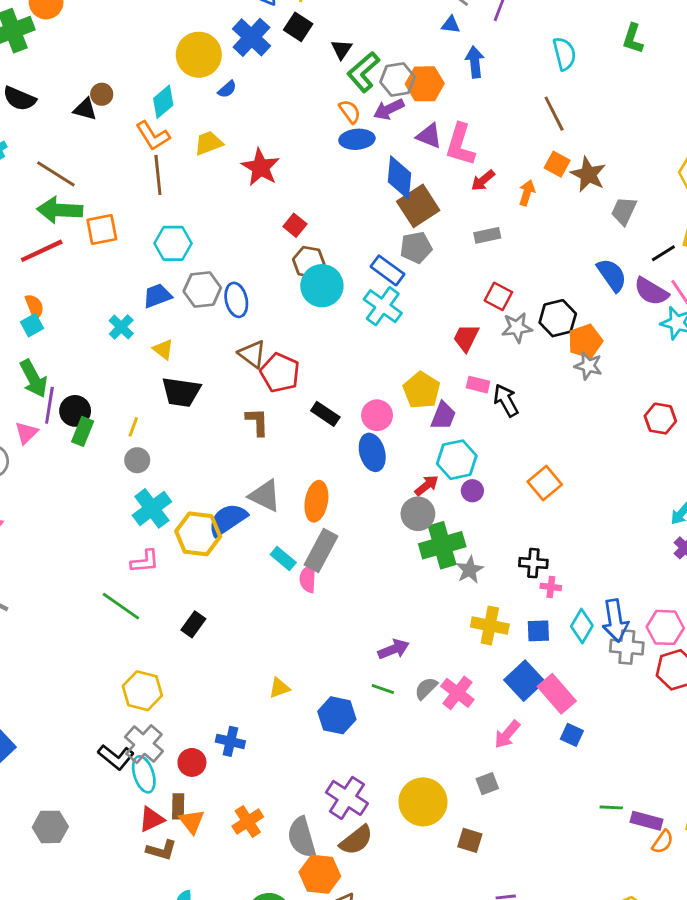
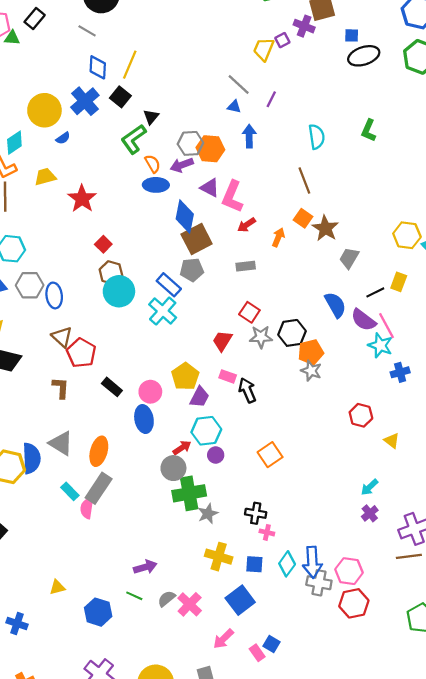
green L-shape: (363, 72) -> (134, 139), moved
blue semicircle: (228, 520) -> (31, 458), turned 116
pink rectangle: (557, 694) -> (257, 653), moved, size x0.6

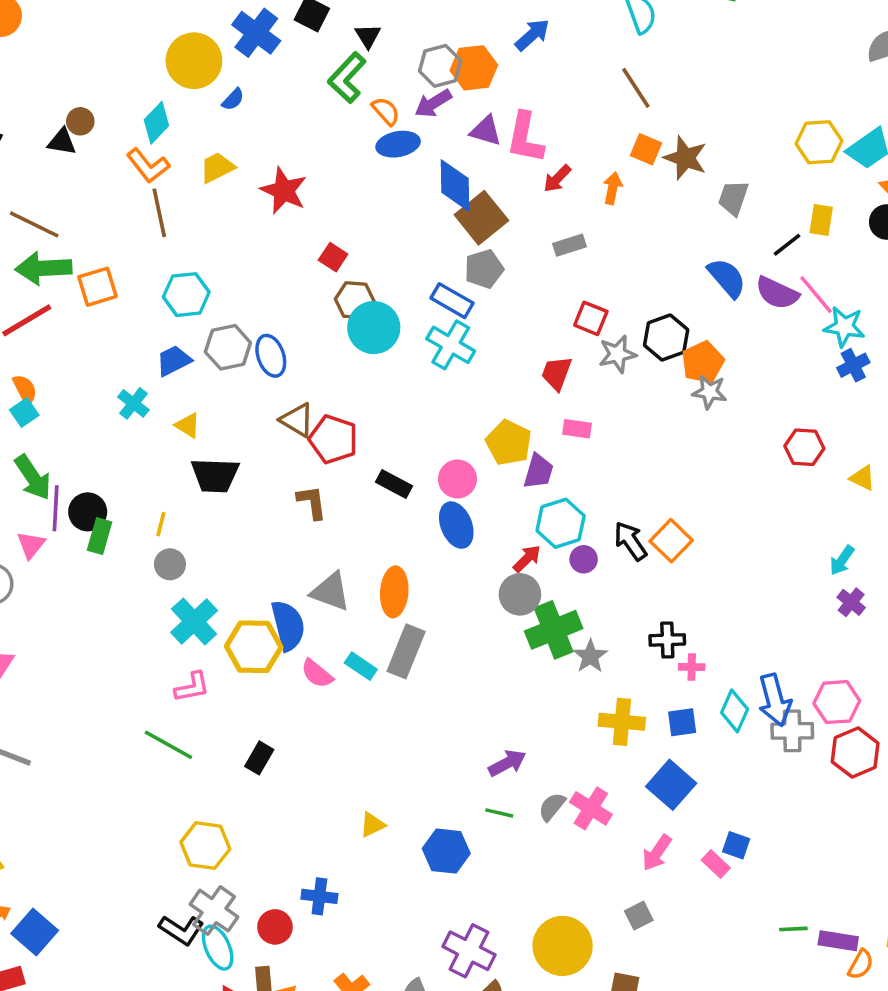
blue arrow: (249, 136) -> (532, 35), turned 60
cyan star: (380, 345) -> (844, 327), moved
black arrow: (247, 390) -> (630, 541), moved
pink semicircle: (87, 508) -> (317, 674), moved, turned -48

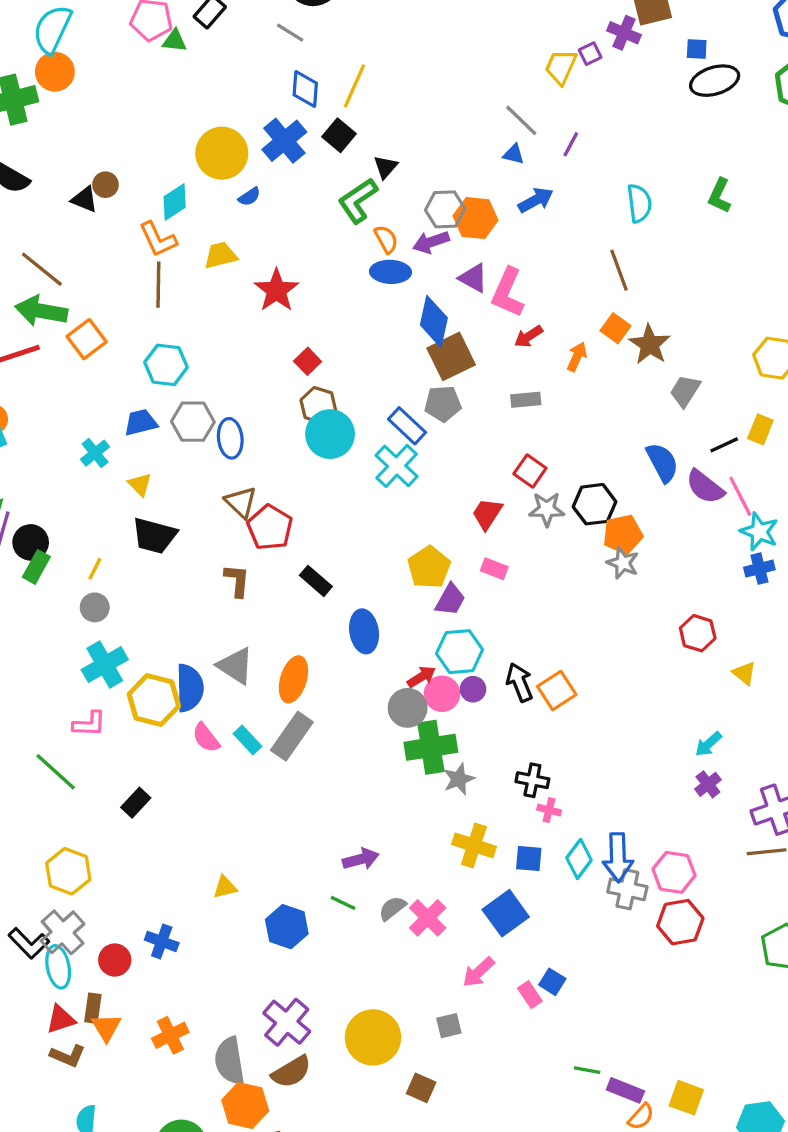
orange square: (97, 287) -> (87, 339), turned -33
pink circle: (457, 479) -> (442, 694), moved

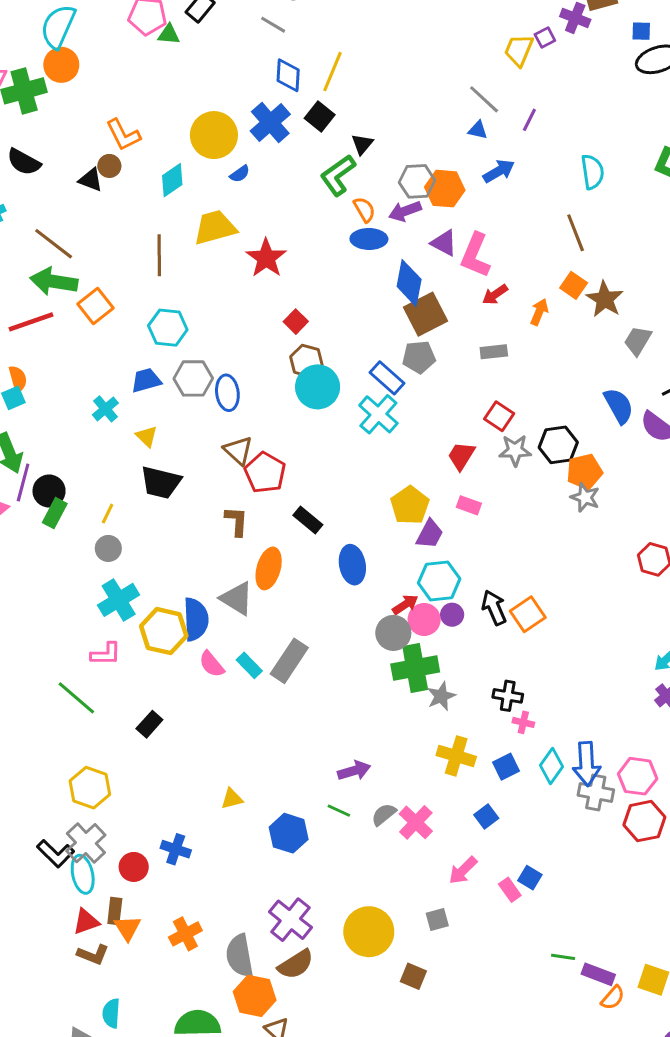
orange L-shape: (158, 239) -> (123, 135), moved
yellow trapezoid: (221, 255) -> (215, 227), size x1.4
orange ellipse: (293, 679) -> (269, 568), moved
blue square: (529, 858) -> (506, 767), turned -30
blue square: (506, 913) -> (486, 817), size x0.6

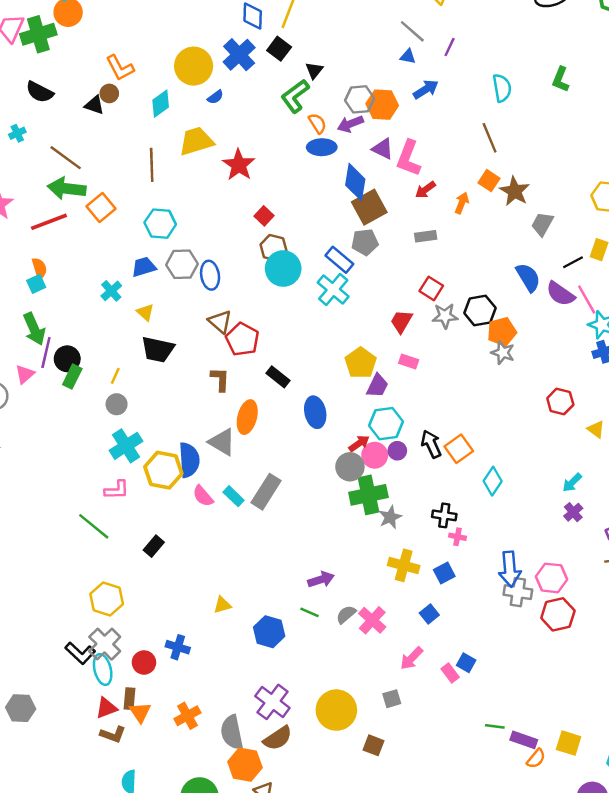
cyan diamond: (551, 766) -> (493, 481), moved

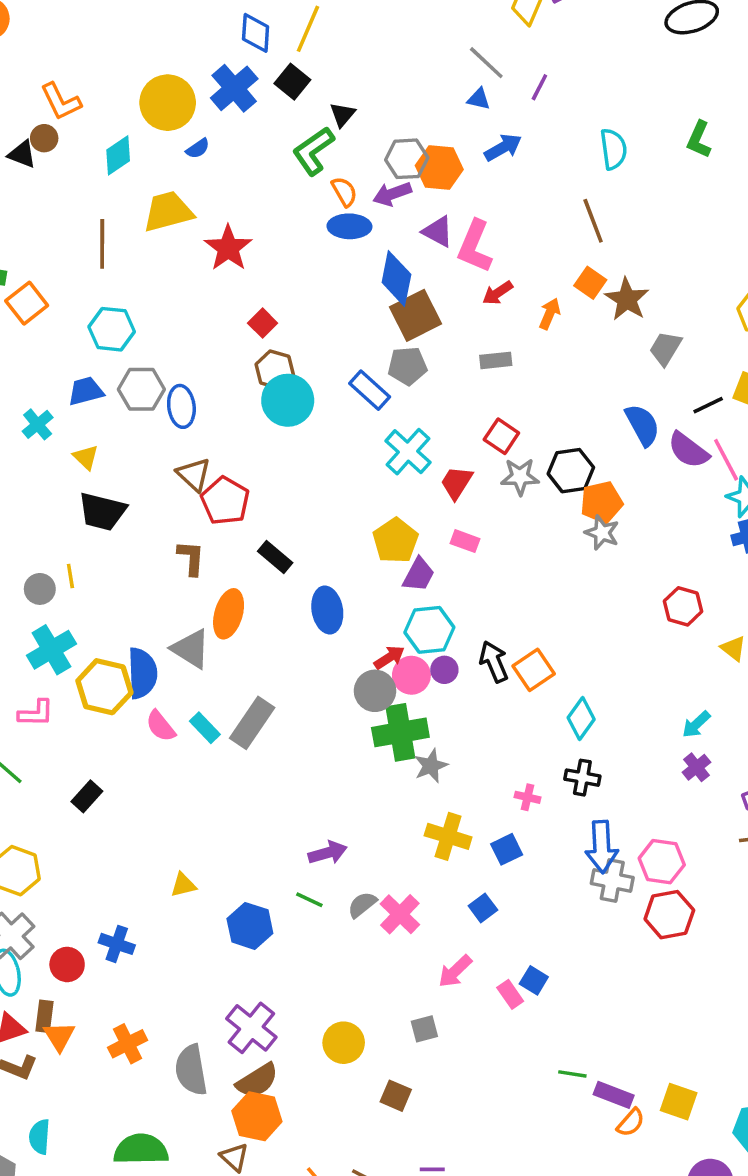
cyan cross: (333, 290) -> (408, 452), moved
yellow line: (115, 376) -> (70, 576), moved, turned -35
black cross: (444, 515) -> (582, 778), moved
yellow circle: (336, 710) -> (344, 1043), size x0.7
orange hexagon: (245, 765) -> (257, 1116), moved

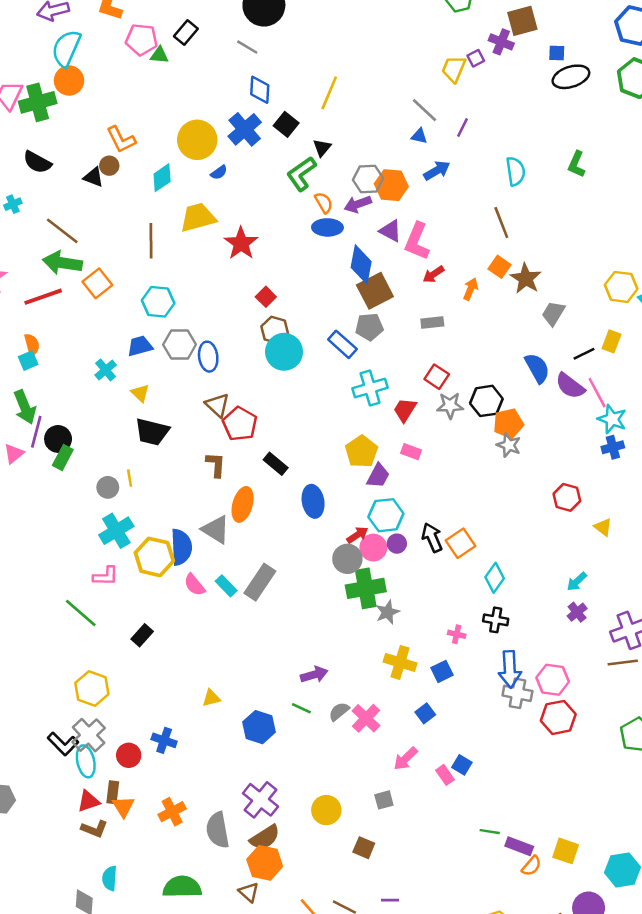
yellow line: (308, 29) -> (329, 93), moved
cyan cross: (408, 452) -> (370, 388), turned 32

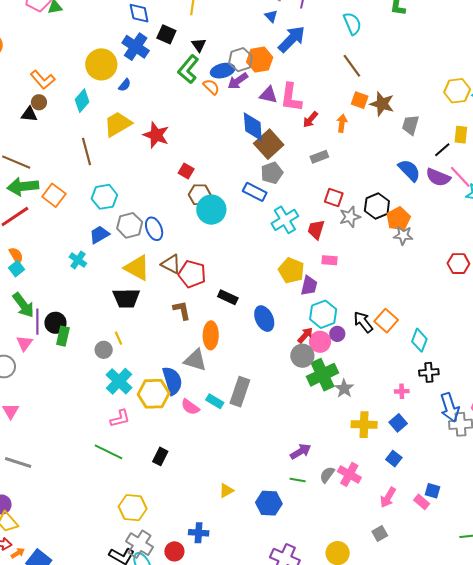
blue triangle: (419, 136) -> (271, 16), turned 48
blue arrow: (437, 171) -> (292, 39), size x1.4
blue ellipse: (327, 227) -> (223, 71), moved
yellow triangle: (140, 393) -> (137, 268), moved, size x1.8

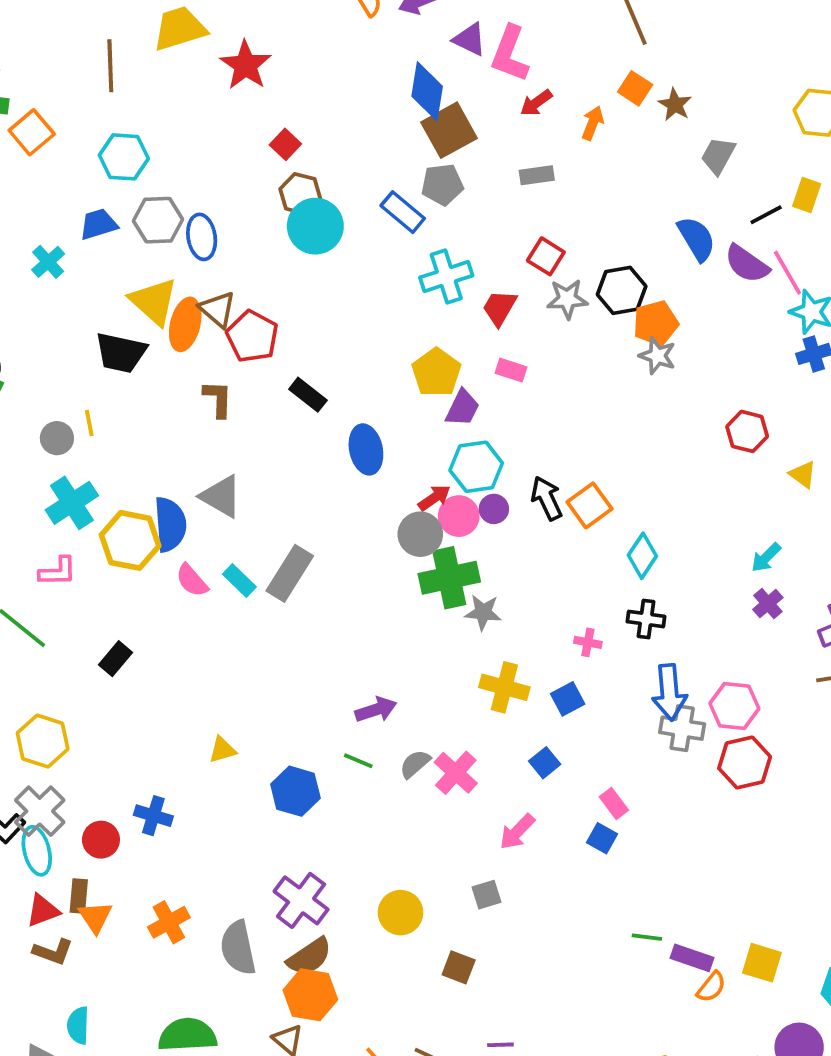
brown star: (382, 104) -> (675, 105), size x0.7
orange ellipse: (211, 335) -> (185, 324), moved
gray star: (344, 388) -> (483, 612), turned 30
pink rectangle: (422, 502) -> (614, 804), moved

